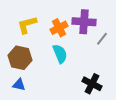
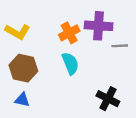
yellow L-shape: (27, 25) -> (18, 32), moved, turned -135
gray line: (102, 39) -> (120, 46), turned 48

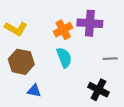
gray line: (120, 46) -> (110, 59), moved
blue triangle: (22, 100) -> (34, 91), moved

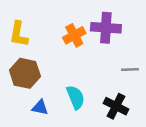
yellow L-shape: (16, 29) -> (19, 34), turned 70
cyan semicircle: (64, 58) -> (76, 97), moved

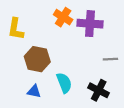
orange cross: (74, 35) -> (63, 17), moved, turned -30
brown hexagon: (25, 73) -> (37, 59), moved

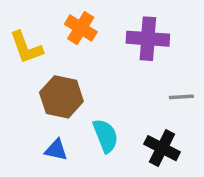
orange cross: (63, 17) -> (81, 28), moved
yellow L-shape: (16, 29) -> (26, 47), turned -30

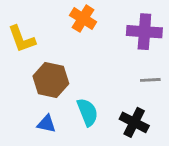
orange cross: (81, 28) -> (83, 19), moved
purple cross: (148, 39) -> (144, 32), moved

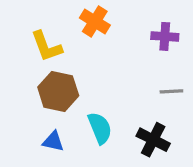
purple cross: (144, 32) -> (165, 36), size x0.7
yellow L-shape: (22, 39) -> (47, 46), moved

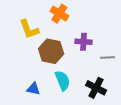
purple cross: (165, 36) -> (84, 42), moved
brown hexagon: (58, 91) -> (51, 51), moved

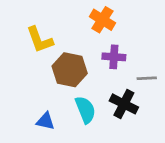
orange cross: (59, 14) -> (102, 20), moved
black cross: (96, 88) -> (124, 104), moved

